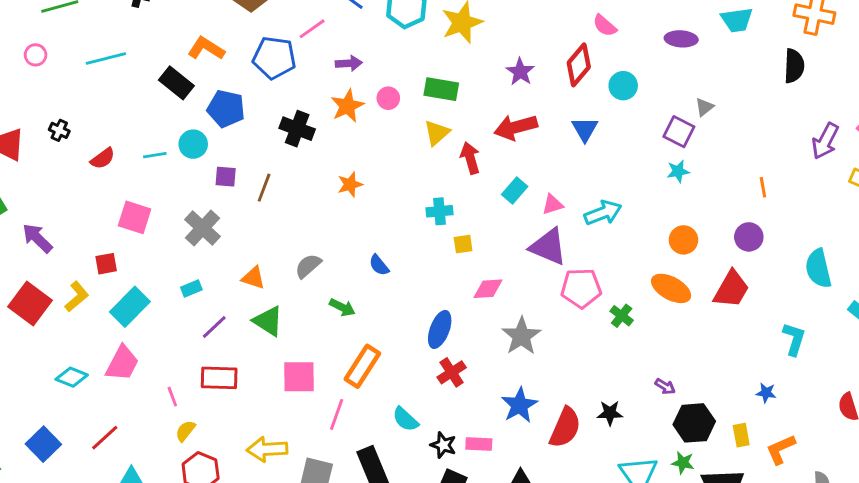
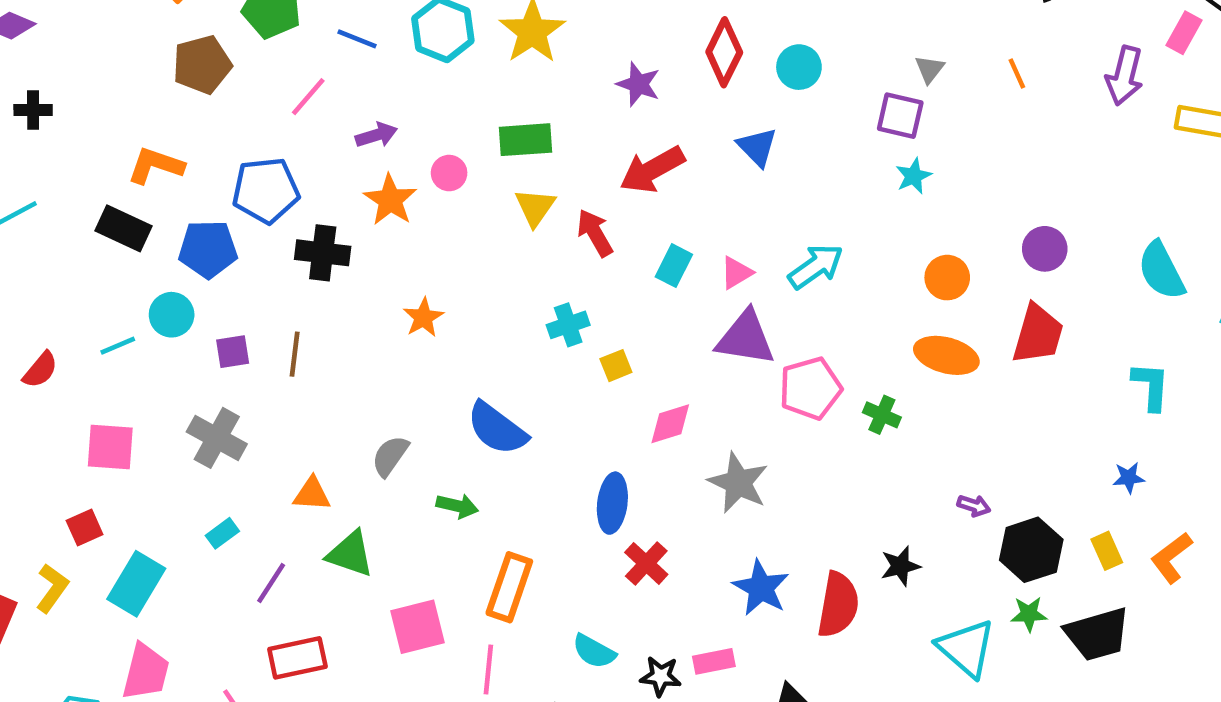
blue pentagon: (274, 58) -> (266, 190), moved
orange line: (763, 187) -> (1017, 73), moved
blue semicircle: (379, 265) -> (497, 429), size x1.8

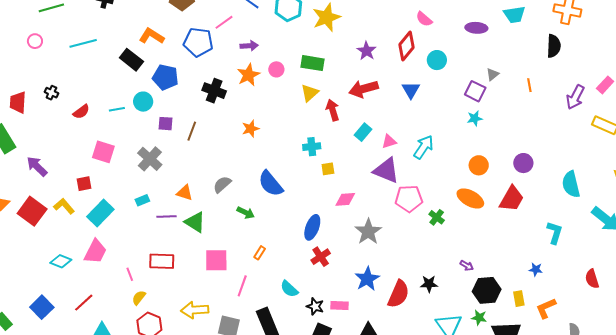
blue pentagon: (266, 190) -> (198, 42), moved
cyan arrow: (816, 266) -> (424, 147), turned -35
purple line: (271, 583) -> (167, 217), moved, turned 42
orange rectangle: (509, 587) -> (260, 253), size x0.5
yellow L-shape: (52, 588) -> (64, 206), turned -90

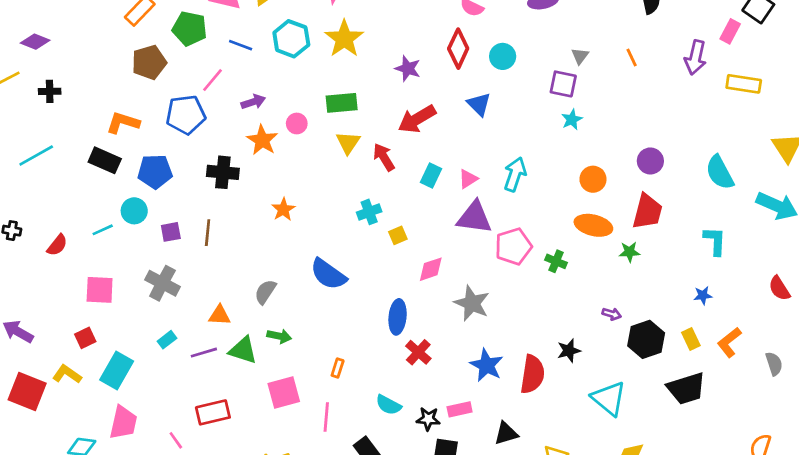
green arrow: (246, 213) -> (279, 336), moved
green star: (479, 318) -> (629, 252), moved

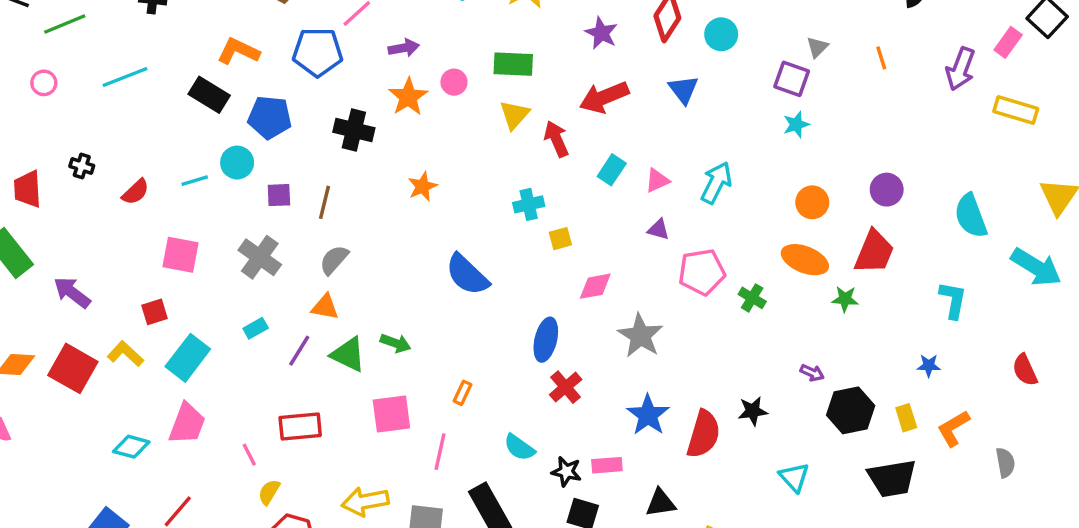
purple triangle: (474, 217) -> (658, 229), size x0.5
gray semicircle: (265, 292) -> (334, 260), moved
purple line: (204, 353) -> (299, 351), turned -50
cyan triangle: (609, 398) -> (794, 477), size x0.7

